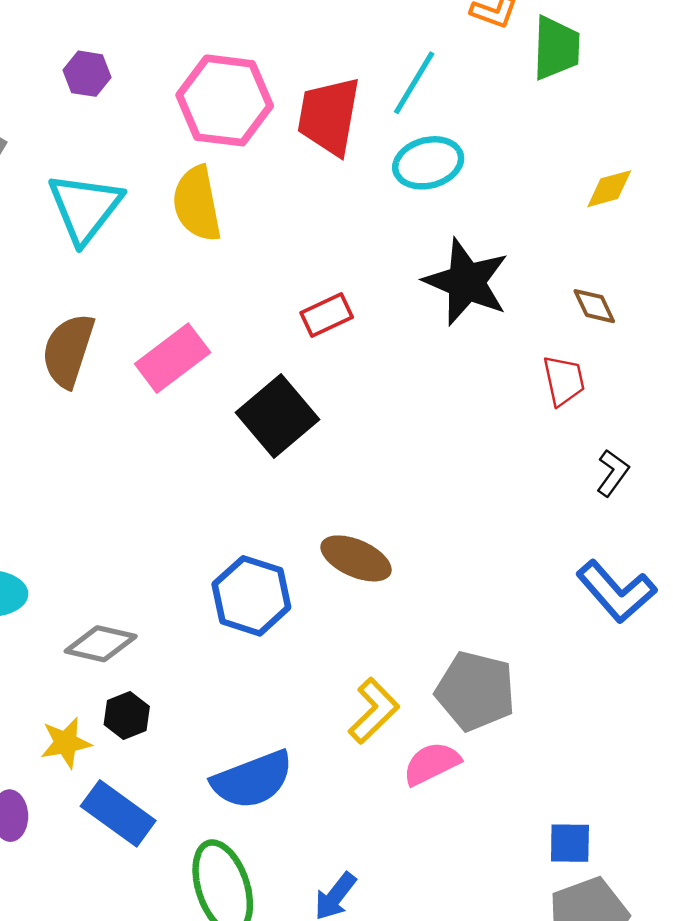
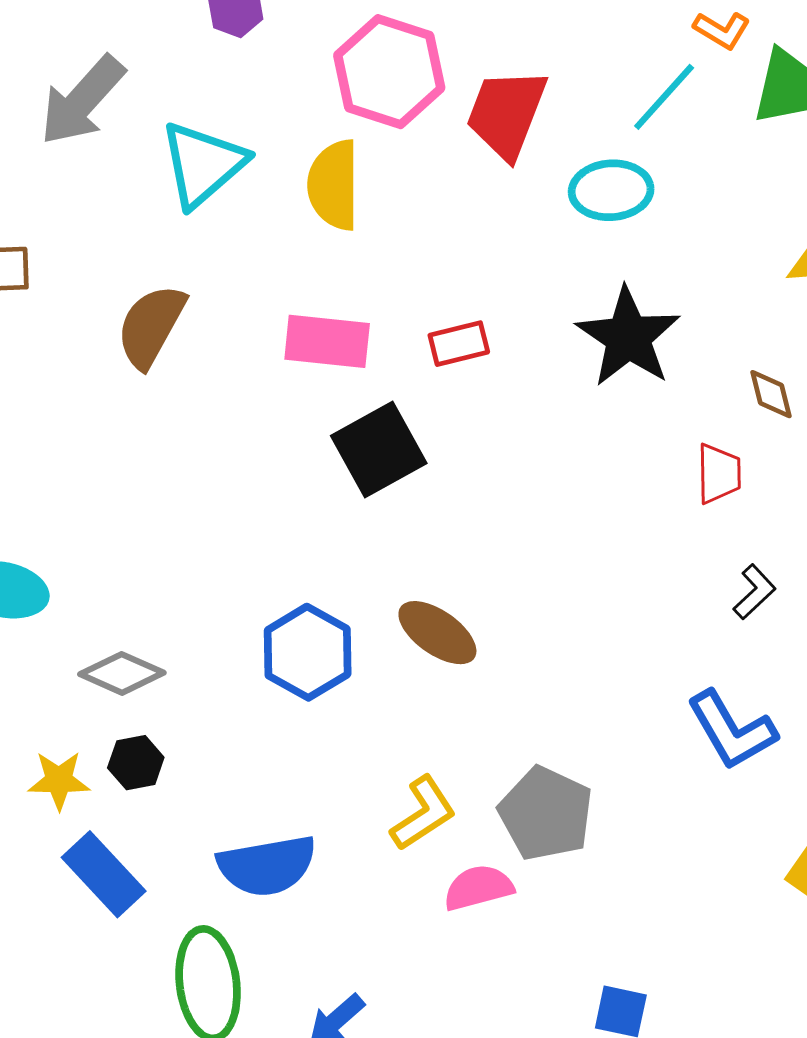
cyan line: (414, 83) -> (664, 97), moved
pink rectangle: (173, 358) -> (327, 341), moved, turned 32

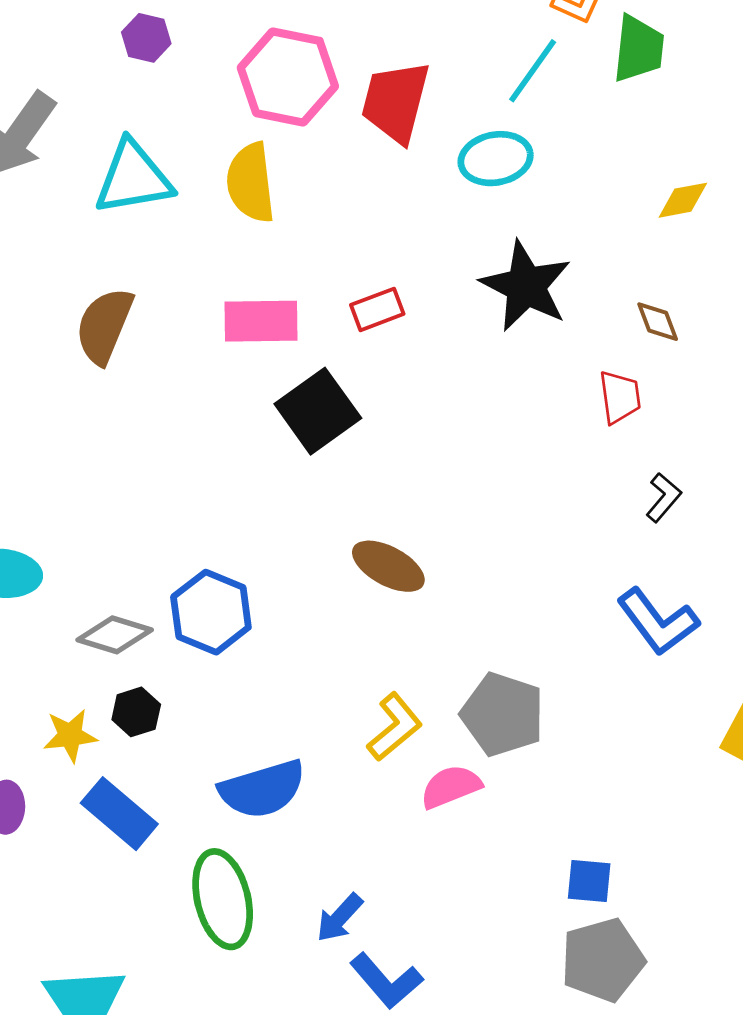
cyan triangle: (203, 164) -> (133, 178), turned 38
blue hexagon: (308, 652) -> (211, 612), moved

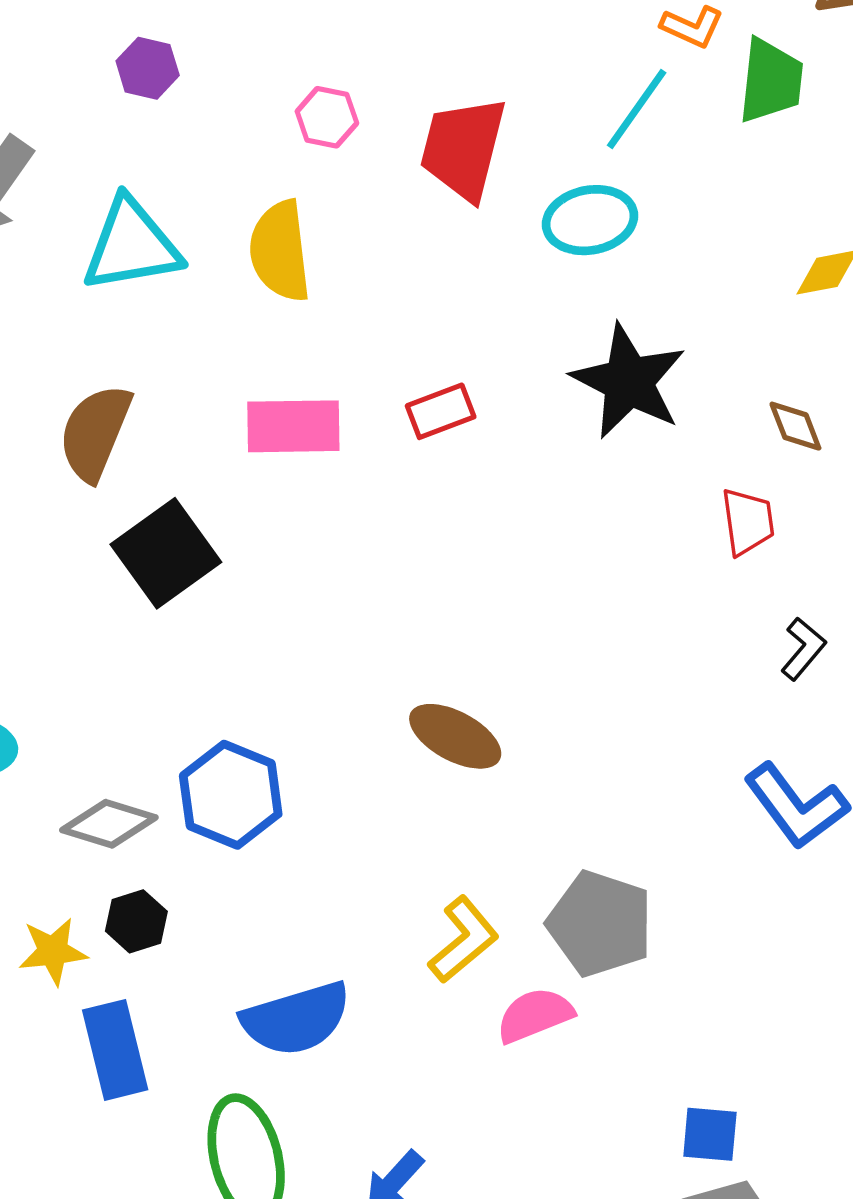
pink hexagon: (288, 77) -> (327, 117), size x0.5
black square: (318, 411) -> (166, 553), moved
blue rectangle: (119, 814) -> (115, 1050), turned 36

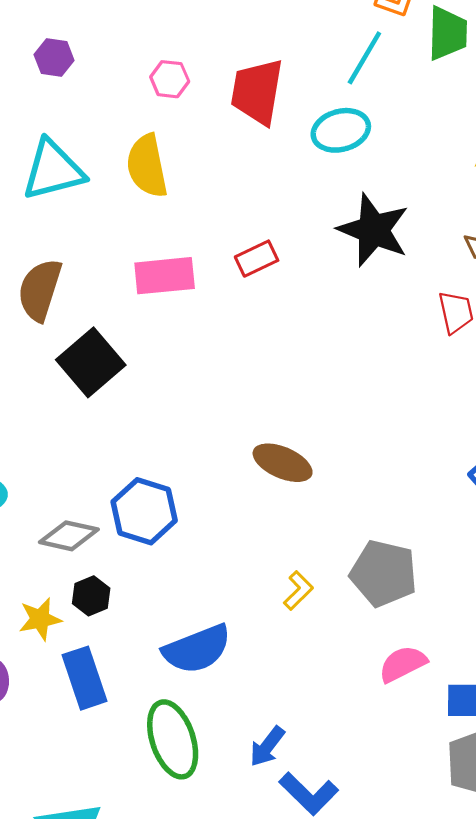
yellow L-shape: (463, 940) -> (298, 591), size x0.7
pink semicircle: (535, 1015) -> (403, 664), moved

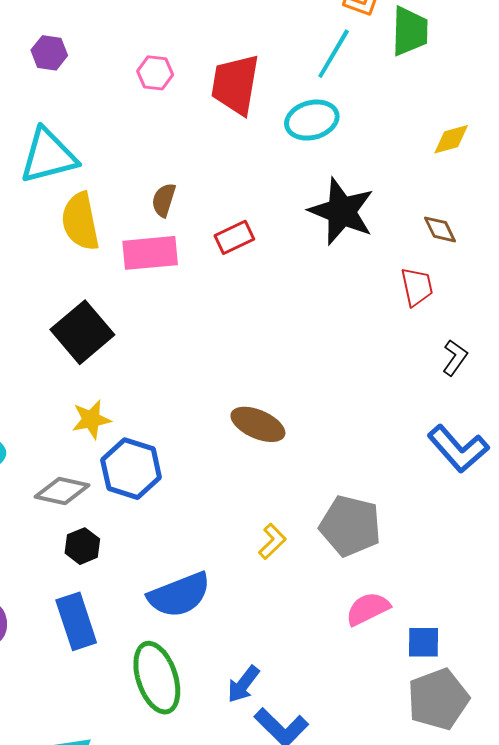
yellow semicircle: (147, 166) -> (80, 221), moved
brown semicircle: (40, 290) -> (164, 200), moved, size x0.6
yellow star: (40, 619) -> (91, 419), moved

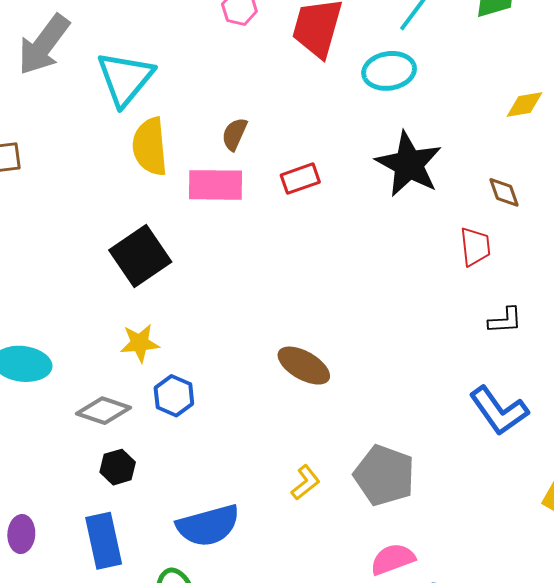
cyan triangle: (48, 156) -> (125, 78), turned -42
black L-shape: (455, 358) -> (505, 320), turned 45
blue hexagon: (131, 469) -> (174, 396), size x0.7

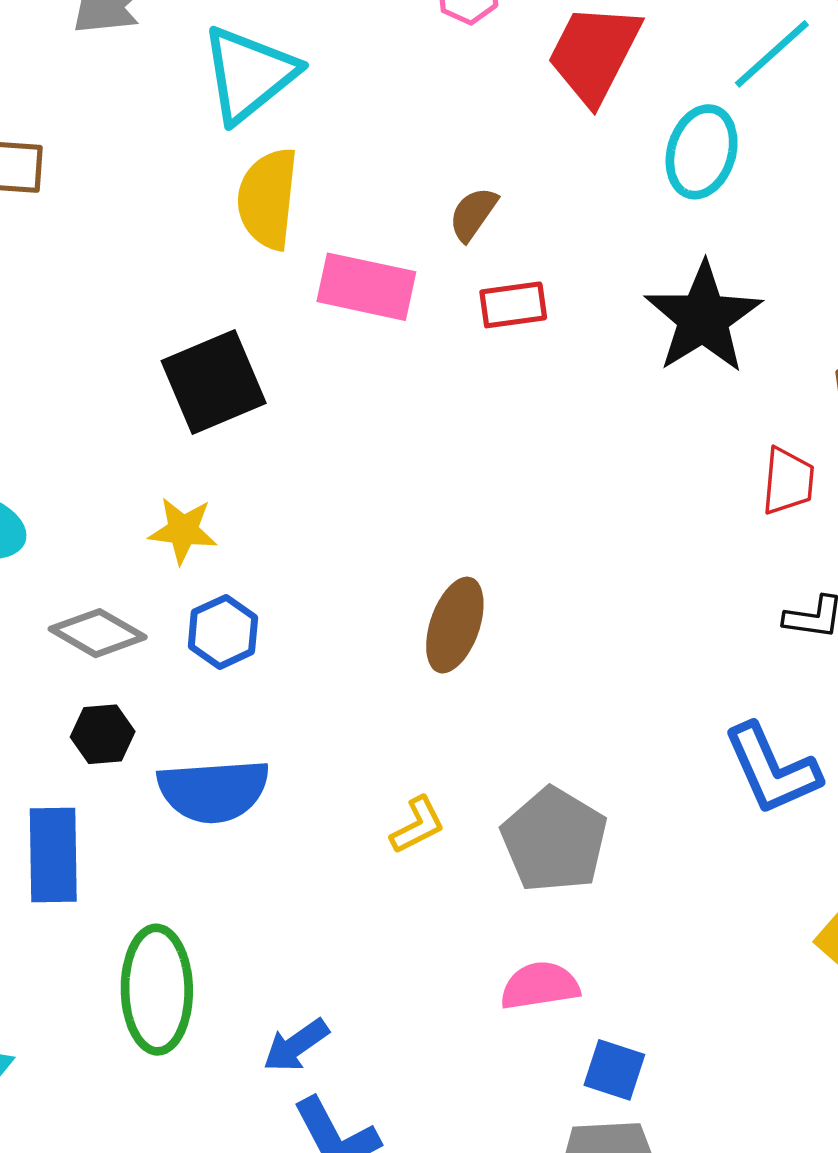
cyan ellipse: (389, 71) -> (702, 152), turned -75
brown semicircle: (234, 134) -> (473, 214), moved
brown ellipse: (304, 366) -> (455, 625), turned 68
blue semicircle: (208, 526) -> (213, 791), moved

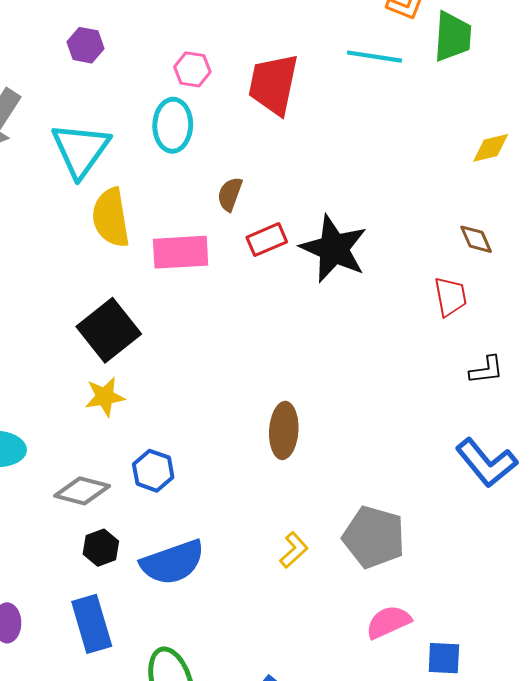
cyan line: (772, 54) -> (374, 57), turned 66
cyan ellipse: (702, 152) -> (173, 125), moved
black star: (703, 318) -> (334, 249), moved
yellow star: (183, 530) -> (105, 397), moved

